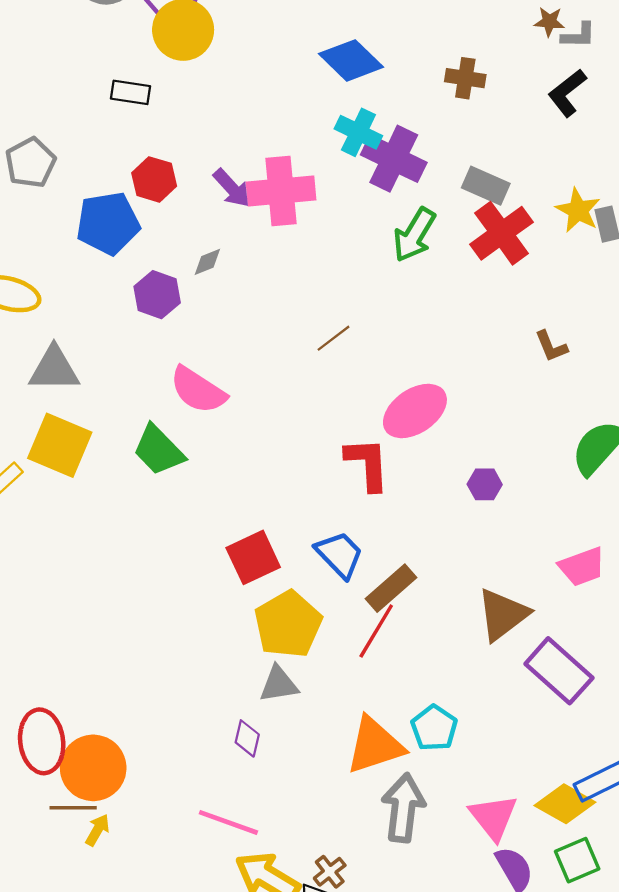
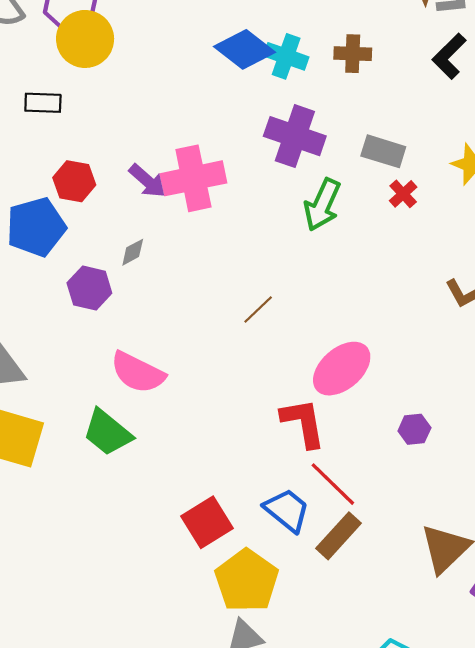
cyan cross: (358, 132) -> (286, 56), moved
red cross: (502, 233) -> (403, 194), size x0.5
red line: (376, 631) -> (333, 484), moved, turned -70

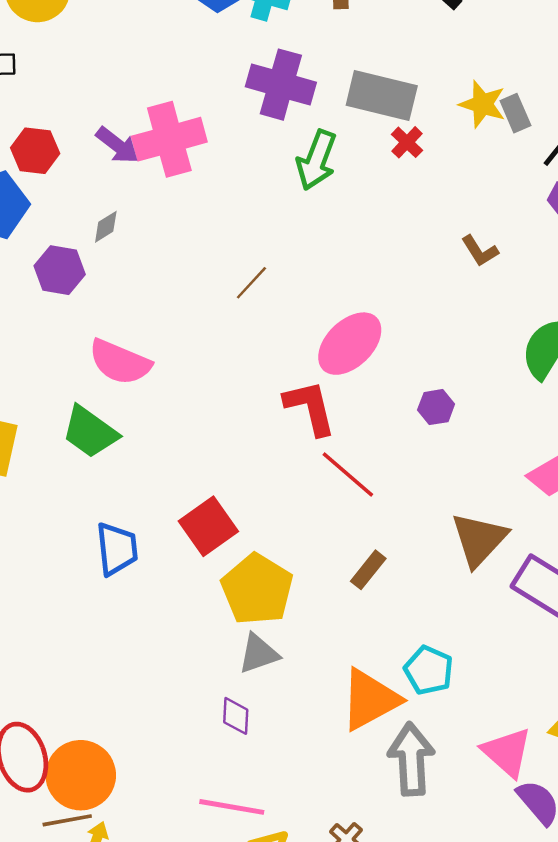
gray rectangle: (383, 151) -> (382, 96), size x1.4
blue trapezoid: (287, 510) -> (117, 549), moved, turned 48
brown rectangle: (338, 536) -> (368, 570), moved, size x0.7

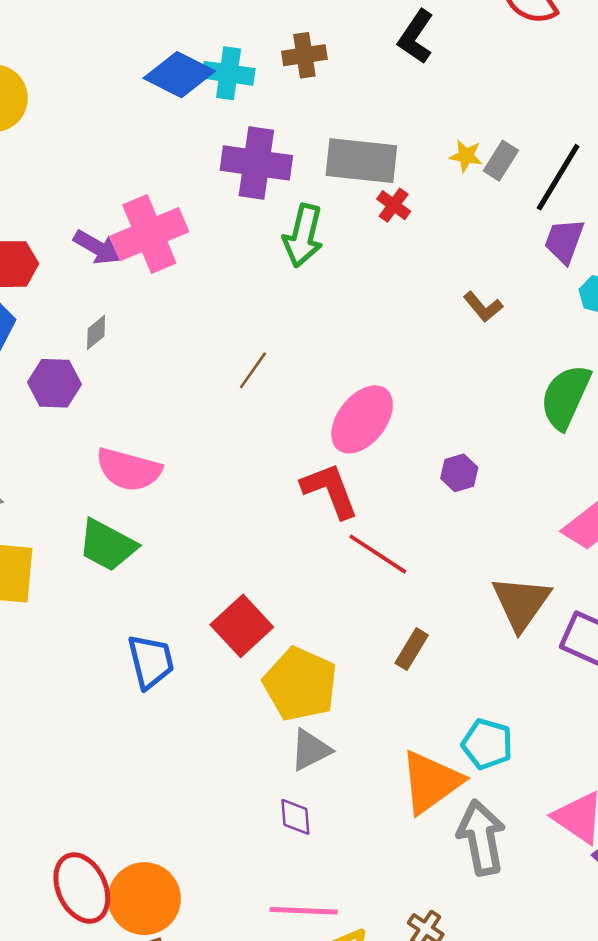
yellow star: (483, 104) -> (466, 156), size x0.7
gray rectangle: (515, 113) -> (501, 161), turned 63

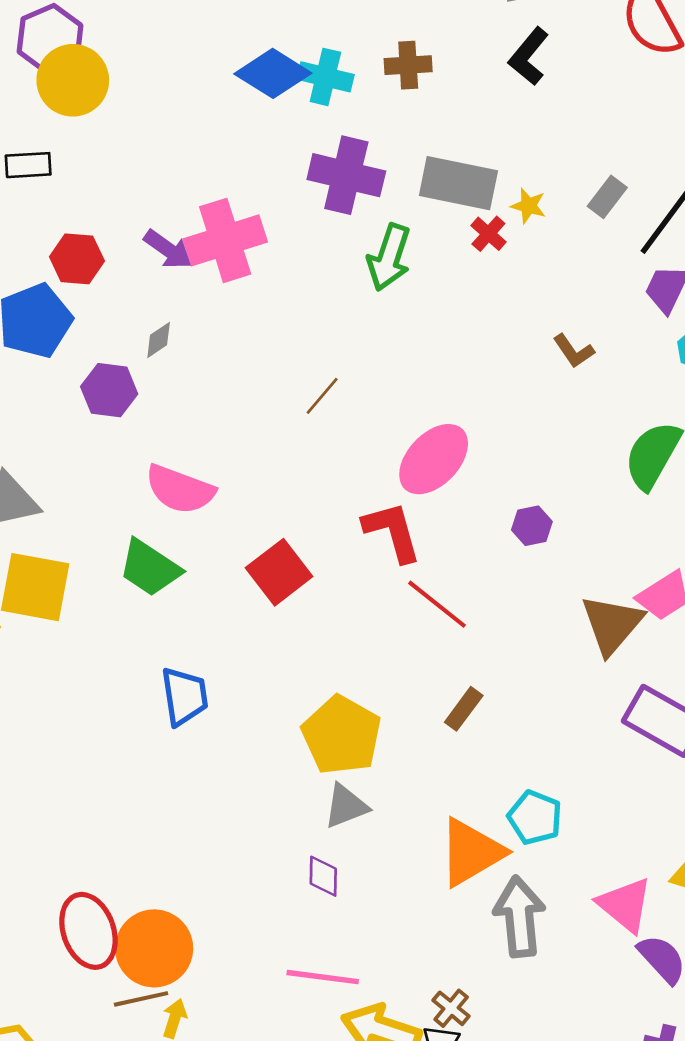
yellow star: (466, 156) -> (528, 206), moved
brown triangle: (521, 603) -> (612, 624), moved
red square: (242, 626) -> (279, 572), moved

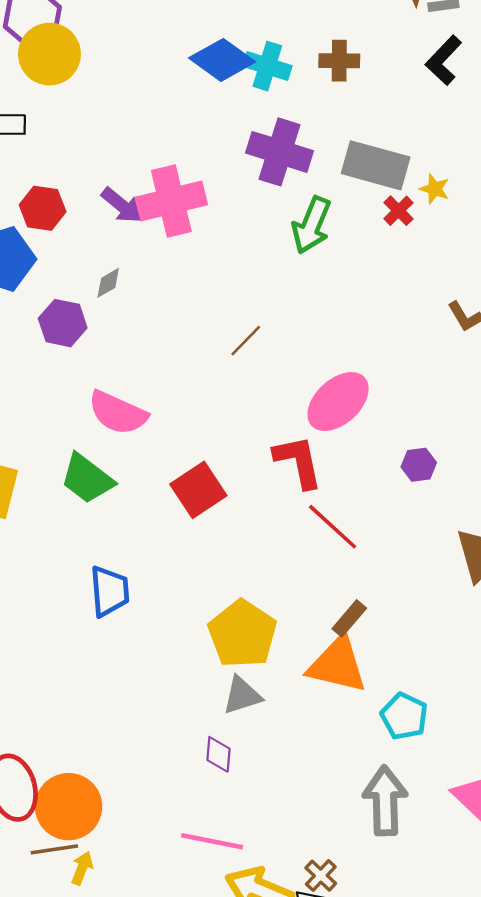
orange triangle: (471, 852) -> (337, 665), moved, turned 40

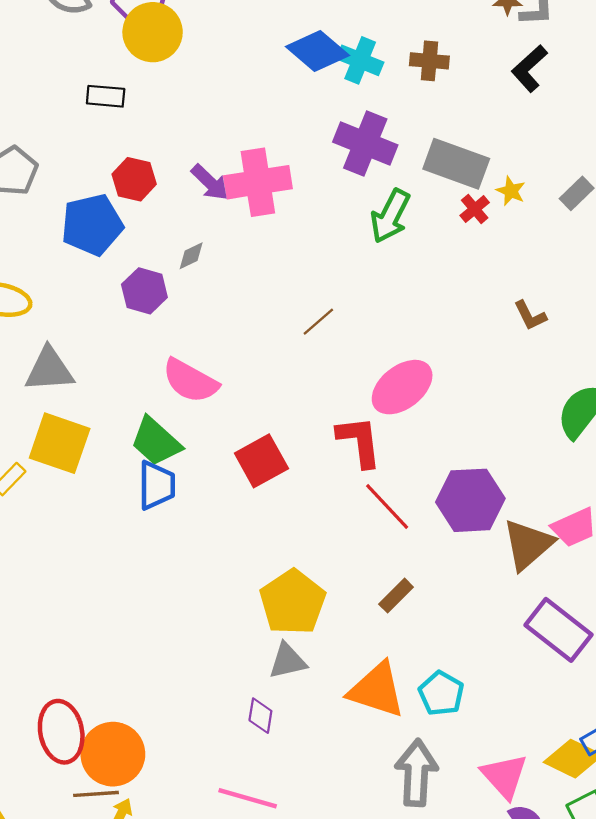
purple hexagon: (419, 465) -> (470, 500), moved, size x2.0
blue trapezoid: (109, 591) -> (156, 485), moved
orange triangle: (337, 665) -> (377, 690), moved

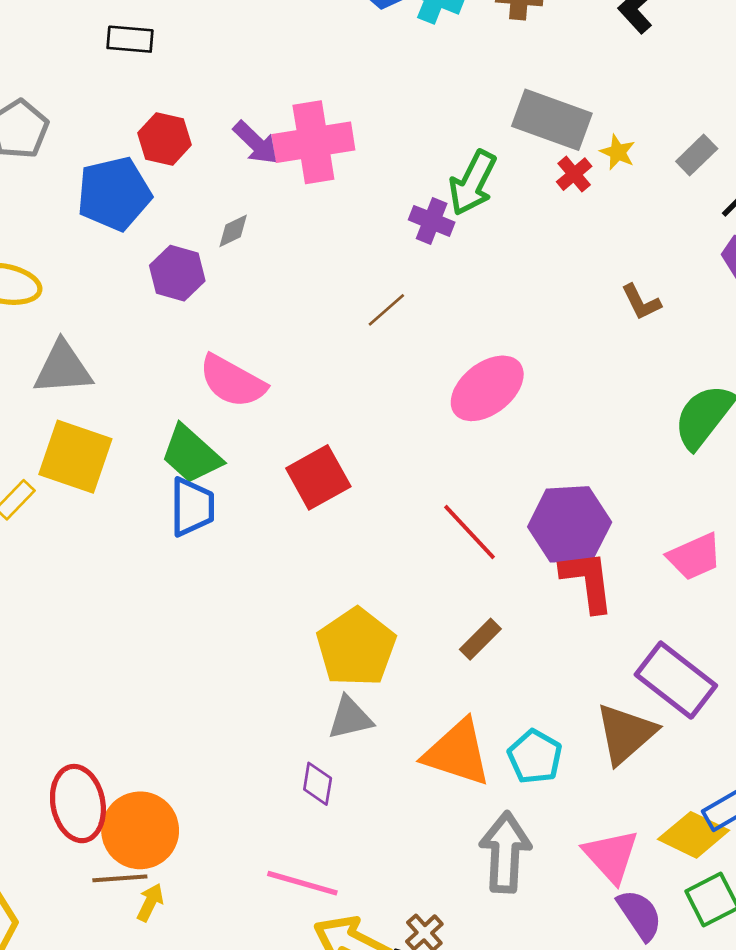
purple cross: (365, 144) -> (432, 221), moved, size x0.6
red L-shape: (359, 441) -> (588, 581), moved
brown triangle: (528, 545) -> (626, 734), moved

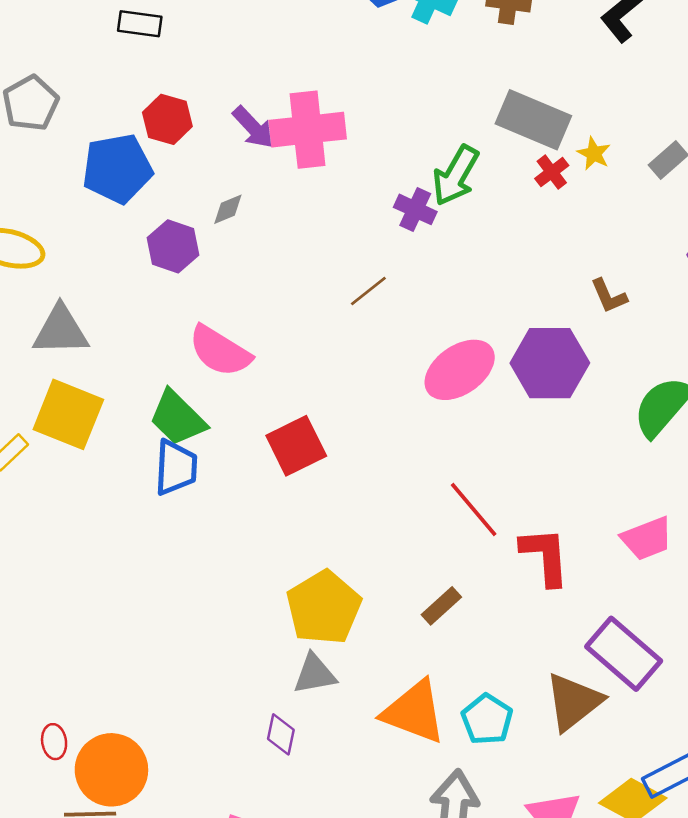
purple hexagon: (570, 524) -> (550, 363), moved
red line: (469, 532) -> (474, 510), moved
red ellipse: (78, 804) -> (54, 742), size x0.5

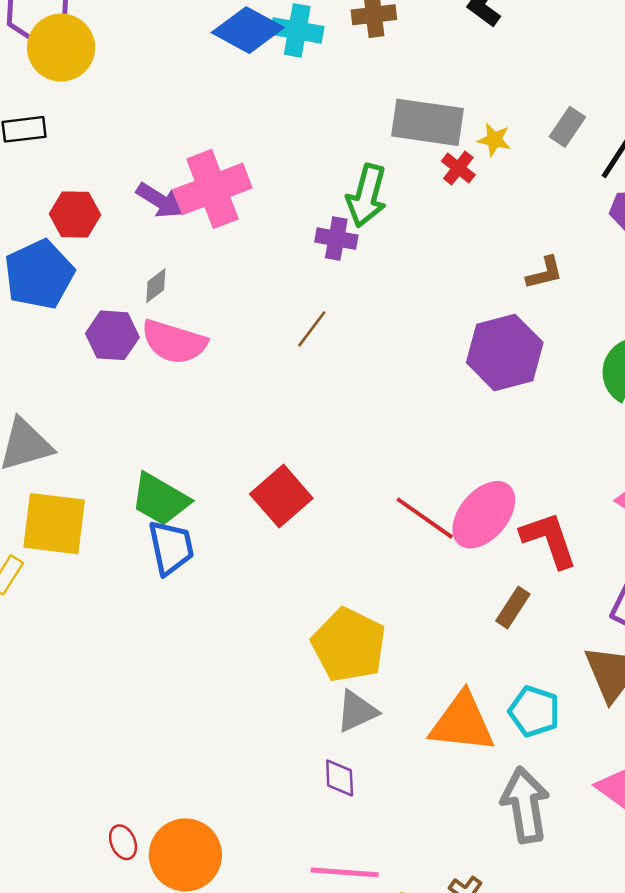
brown L-shape: (609, 296) -> (545, 273), turned -66
pink semicircle: (220, 351) -> (174, 342), moved
pink ellipse: (460, 370) -> (484, 515), moved
red line: (474, 510) -> (425, 518), moved
brown rectangle: (441, 606) -> (513, 607), moved

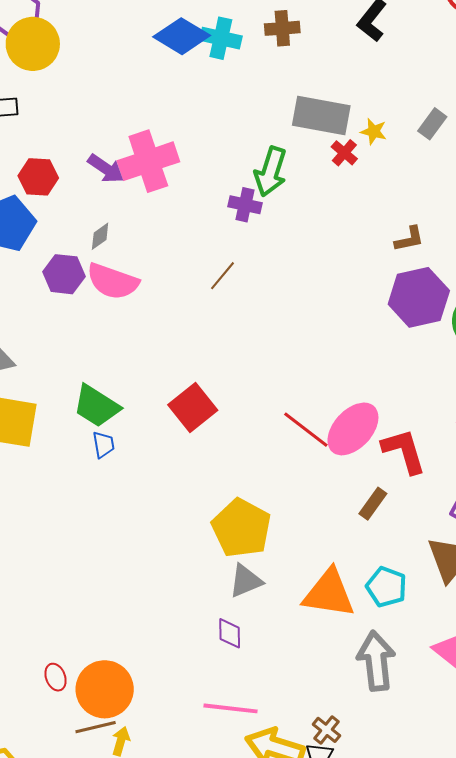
purple hexagon: (505, 352) -> (419, 297), moved
blue trapezoid: (171, 547) -> (103, 445), size x0.6

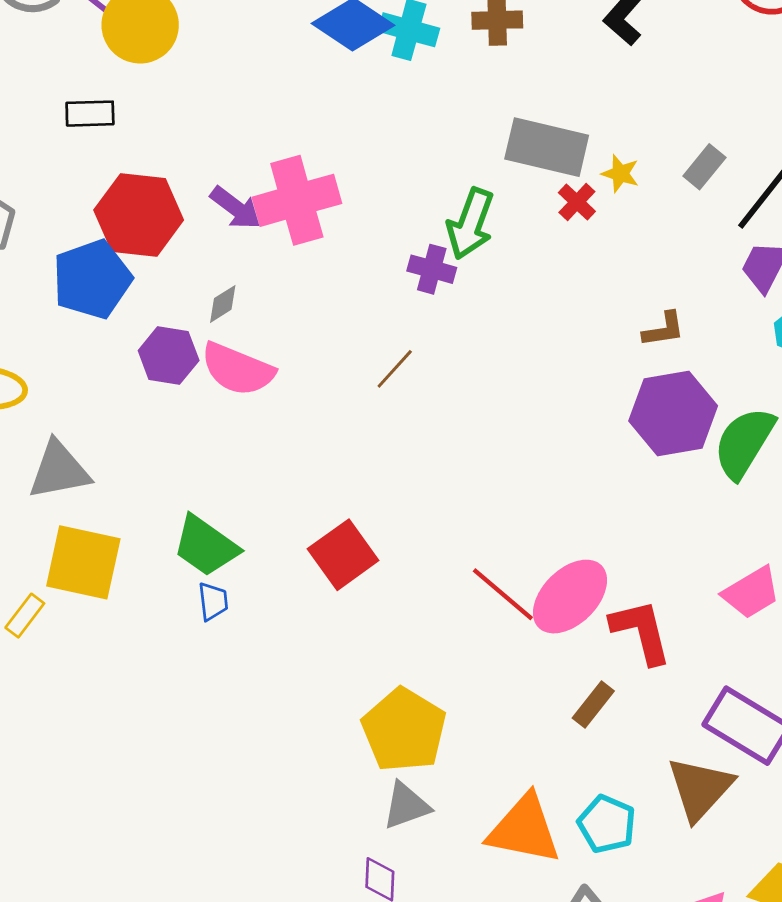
red hexagon: (38, 177) -> (139, 215), size x1.5

